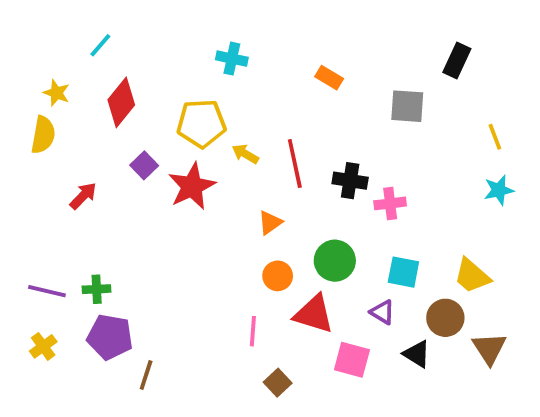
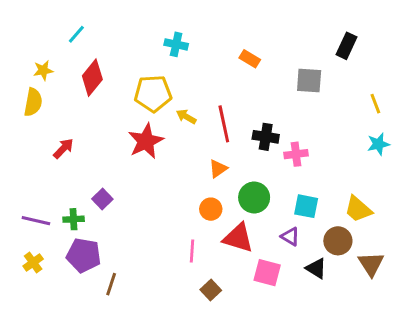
yellow star: (57, 93) -> (43, 70), turned -30
purple square: (144, 165) -> (102, 199), moved
orange triangle: (270, 223) -> (218, 169), moved

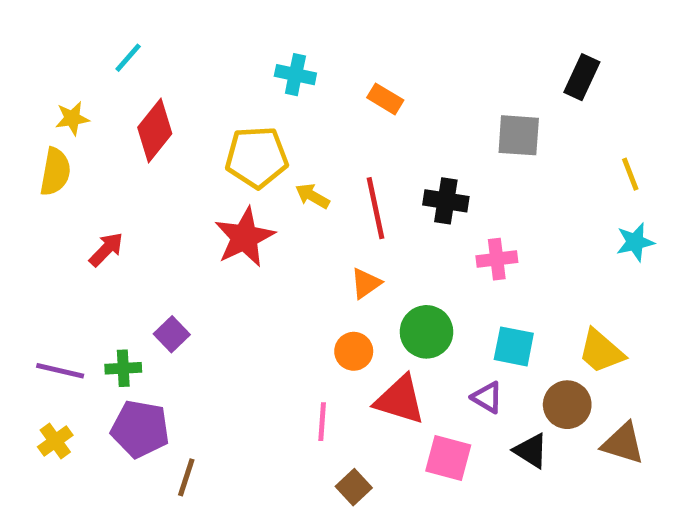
orange rectangle: (250, 59) -> (385, 99), moved
black cross: (266, 137) -> (446, 201), moved
brown triangle: (371, 264) -> (623, 443), turned -40

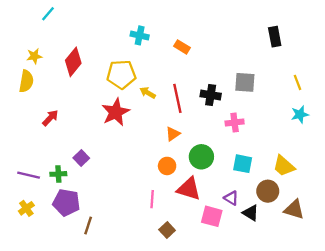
cyan line: (128, 58) -> (48, 14), moved
black rectangle: (582, 77) -> (275, 37), turned -36
gray square: (519, 135) -> (245, 82), moved
purple triangle: (487, 397) -> (231, 198), moved

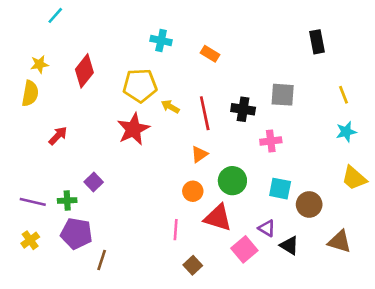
yellow trapezoid: (284, 166) -> (354, 178), moved
brown circle: (268, 191) -> (309, 204), moved
pink square: (212, 216) -> (244, 249), turned 35

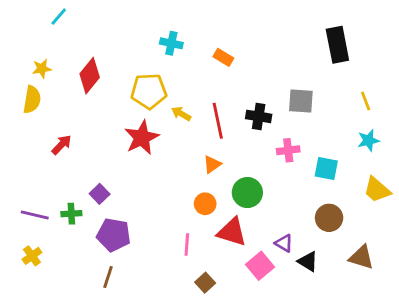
black rectangle: (317, 42) -> (337, 45), size x1.4
cyan square: (280, 189) -> (326, 169), moved
purple pentagon: (76, 234) -> (114, 235), moved

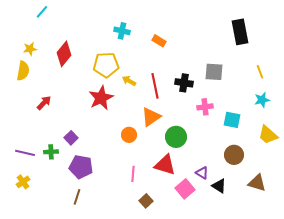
orange triangle: (212, 164) -> (151, 117), size x1.5
orange circle: (205, 204) -> (129, 135), moved

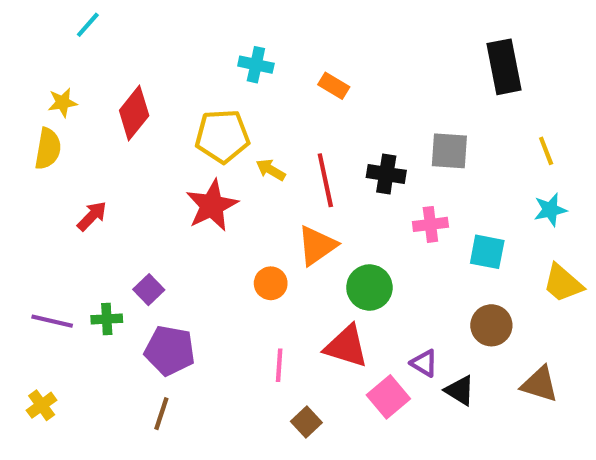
yellow cross: (23, 182) -> (42, 405), moved

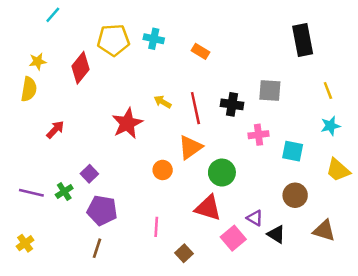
yellow pentagon: (222, 136) -> (113, 40), moved
green cross: (107, 319) -> (64, 191), turned -30
pink line: (279, 365) -> (156, 227), moved

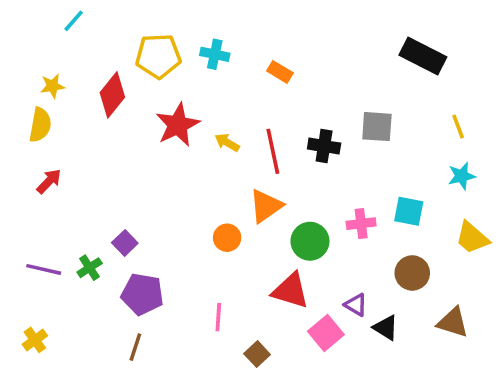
black rectangle: (303, 40) -> (423, 56), turned -52
red star: (127, 123) -> (178, 125), moved
red arrow: (55, 130) -> (49, 181), moved
pink cross: (259, 135) -> (361, 224), moved

